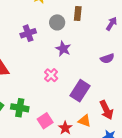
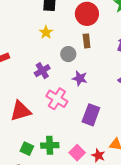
pink cross: (51, 75) -> (57, 99), moved, size x1.5
purple rectangle: (80, 91) -> (91, 115), moved

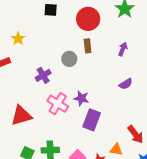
yellow star: (46, 32) -> (18, 39), moved
purple star: (80, 78) -> (81, 98), moved

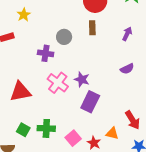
gray circle: (69, 59) -> (64, 37), moved
purple cross: (43, 75) -> (46, 53), turned 35

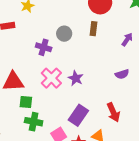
purple rectangle: (90, 102) -> (78, 115), moved
red arrow: (133, 120) -> (113, 112), moved
green square: (23, 130) -> (26, 102), moved, turned -32

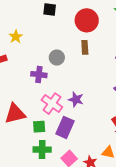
green square: (26, 102) -> (39, 127), moved
purple rectangle: (78, 115) -> (65, 127), moved

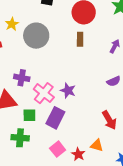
gray circle: (57, 57) -> (36, 36), moved, size x1.6
purple cross: (39, 75) -> (22, 78), moved
green cross: (42, 150) -> (20, 138), moved

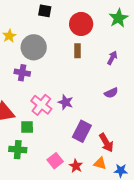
purple cross: (22, 78) -> (22, 73), moved
purple rectangle: (55, 118) -> (82, 131), moved
red arrow: (109, 120) -> (106, 143), moved
orange triangle: (97, 145) -> (100, 163), moved

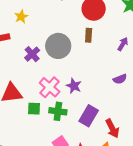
gray circle: (34, 47) -> (58, 46), moved
purple cross: (22, 73) -> (32, 54), turned 35
green cross: (18, 150) -> (58, 111), moved

